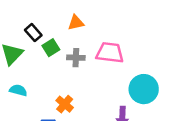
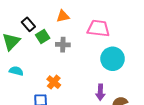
pink trapezoid: (110, 53) -> (98, 28), moved
cyan circle: (144, 89) -> (113, 59), moved

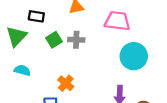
black rectangle: (28, 24) -> (36, 16), turned -40
green square: (43, 36) -> (54, 40), moved

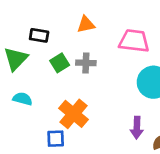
orange cross: (66, 83) -> (73, 114), size x1.5

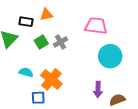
orange triangle: (86, 24) -> (46, 15), moved
gray cross: (86, 63) -> (60, 42), turned -32
cyan semicircle: (23, 99) -> (26, 72), moved

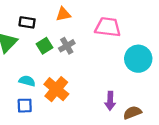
orange triangle: (46, 15) -> (63, 14), moved
cyan circle: (110, 56) -> (138, 59), moved
blue square: (38, 98) -> (25, 106), moved

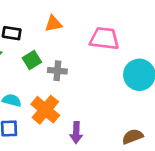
gray cross: (67, 46) -> (57, 71), moved, turned 35
purple arrow: (110, 101) -> (76, 133), moved

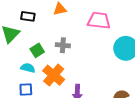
green square: (32, 60) -> (37, 50), moved

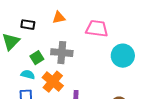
gray cross: (63, 45) -> (62, 53), size x1.5

